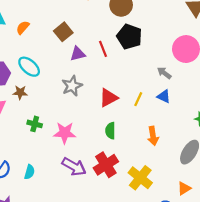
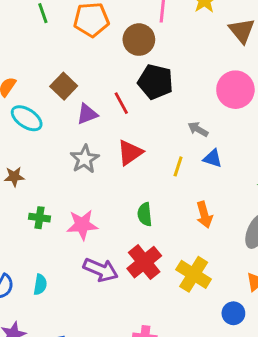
cyan ellipse: (29, 67) -> (27, 118), moved
gray arrow: (164, 73) -> (198, 129), moved
red triangle: (108, 98) -> (130, 153), moved

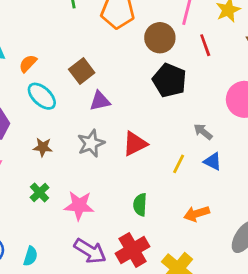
red line: (121, 103) -> (205, 45), moved
brown star: (14, 177) -> (43, 147), moved
orange arrow: (204, 215) -> (197, 214), turned 80
green cross: (40, 218) -> (40, 192), turned 30

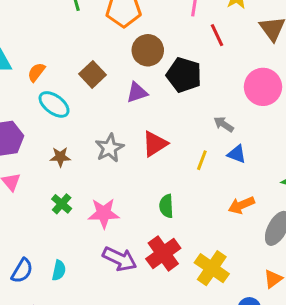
brown circle: (160, 38) -> (148, 50), moved
purple triangle: (100, 101) -> (137, 92), moved
orange arrow: (197, 214) -> (241, 205), moved

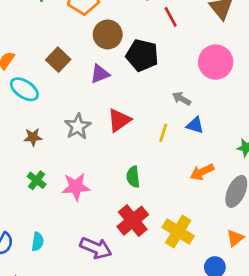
purple arrow: (120, 259) -> (96, 248), moved

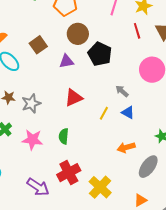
red line: (171, 17) -> (137, 31), moved
gray star: (78, 126) -> (31, 104), moved
green semicircle: (133, 177) -> (64, 136), moved

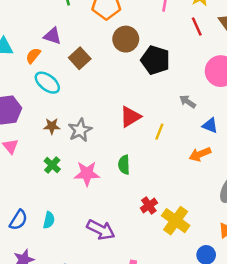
purple triangle: (66, 61) -> (52, 36), moved, turned 35
blue triangle: (128, 112) -> (210, 125), moved
yellow line: (104, 113) -> (159, 132), moved
orange arrow: (126, 147) -> (200, 154), moved
red cross: (69, 173) -> (149, 205), moved, size x0.6

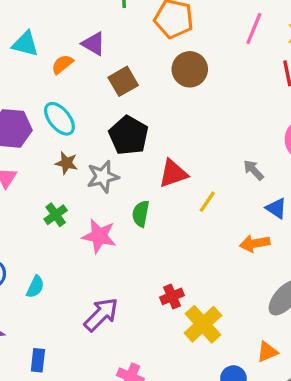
black pentagon: (155, 60) -> (129, 135), moved
cyan ellipse: (47, 83) -> (59, 119), moved
green semicircle: (124, 165) -> (141, 214), moved
purple arrow: (101, 230) -> (101, 315), turned -84

